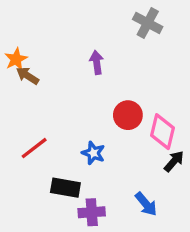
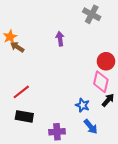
red circle: (128, 115) -> (106, 61), moved
blue star: (93, 153) -> (82, 105), moved
black rectangle: (65, 188) -> (24, 116), moved

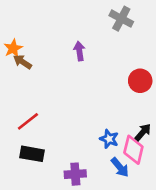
pink diamond: (101, 82) -> (133, 150), moved

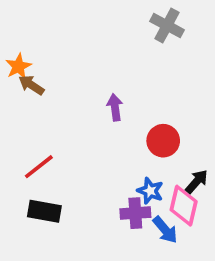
purple arrow: (79, 51) -> (115, 107), moved
red circle: (140, 81) -> (163, 141), moved
purple cross: (75, 174) -> (135, 213), moved

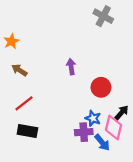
brown arrow: (31, 85) -> (19, 70), moved

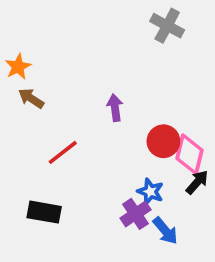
brown arrow: (19, 70) -> (31, 98), moved
red line: (24, 103) -> (63, 152), moved
pink diamond: (114, 128) -> (190, 154), moved
purple cross: (84, 132) -> (135, 214), turned -30

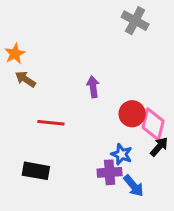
red line: (63, 152) -> (51, 123), turned 44
purple cross: (135, 214) -> (110, 172), turned 30

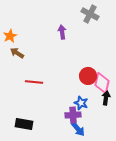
purple arrow: (93, 87) -> (62, 32), moved
black arrow: (159, 147) -> (106, 98), turned -32
black rectangle: (36, 171) -> (24, 124), moved
blue arrow: (134, 186) -> (78, 129), moved

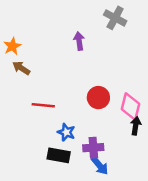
red circle: (88, 76) -> (98, 98), moved
blue star: (81, 103) -> (66, 132), moved
black rectangle: (24, 124) -> (59, 155), moved

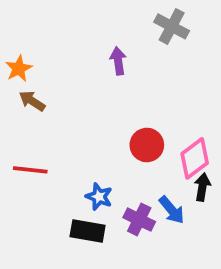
red line: (43, 105) -> (30, 170), moved
pink diamond: (131, 107) -> (195, 158), turned 40
purple cross: (93, 148) -> (139, 220), turned 30
blue arrow: (100, 166) -> (172, 210), moved

